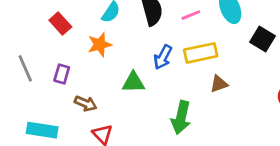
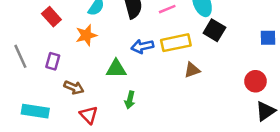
black square: (262, 39) -> (214, 30), moved
blue arrow: (163, 57) -> (142, 46), turned 50
green arrow: (181, 117) -> (130, 100), moved, size x0.6

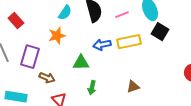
red rectangle: (51, 17) -> (16, 21), moved
purple rectangle: (53, 61) -> (30, 57), size x1.6
brown triangle: (192, 70) -> (133, 87), moved

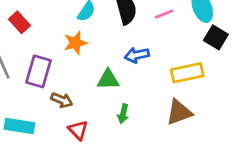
yellow rectangle: (129, 42) -> (187, 73), moved
brown triangle: (133, 87) -> (179, 112), size x1.5

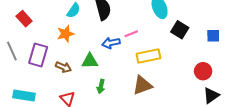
pink line: (164, 14) -> (131, 34), moved
black square: (216, 37) -> (180, 30), moved
brown arrow: (62, 100) -> (63, 67), moved

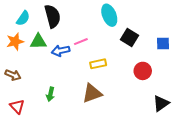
yellow rectangle: (148, 56) -> (98, 64), size x0.7
green triangle: (90, 61) -> (38, 42), moved
red circle: (203, 71) -> (143, 71), moved

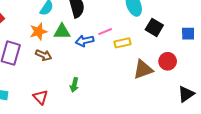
yellow rectangle: (98, 64) -> (122, 43), moved
brown arrow: (13, 75) -> (44, 55), moved
brown triangle: (92, 93) -> (143, 69), moved

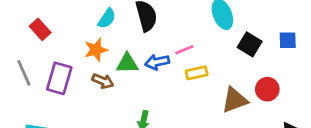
green triangle: (62, 32) -> (127, 63), moved
blue square: (188, 34) -> (288, 40), moved
yellow rectangle: (122, 43) -> (197, 73), moved

